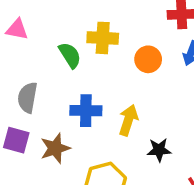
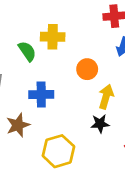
orange circle: (148, 59) -> (87, 69), moved
yellow arrow: (128, 120) -> (106, 97), moved

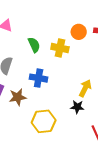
yellow cross: (53, 37) -> (60, 48), moved
orange circle: (87, 69) -> (79, 32), moved

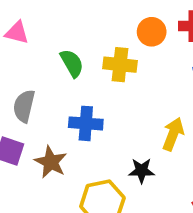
brown star: (18, 97) -> (51, 162), turned -30
black star: (77, 107) -> (142, 171), moved

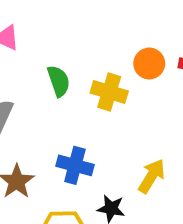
blue cross: (86, 123) -> (75, 165), moved

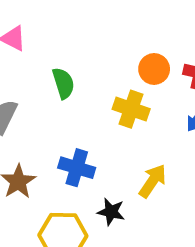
yellow cross: (109, 92) -> (131, 109), moved

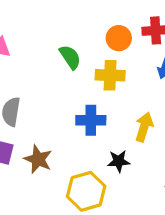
green semicircle: (63, 83) -> (70, 57), moved
blue cross: (77, 168) -> (91, 120), moved

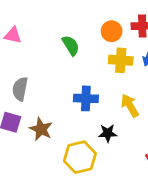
yellow cross: (110, 75) -> (121, 60), moved
yellow arrow: (144, 127) -> (130, 106), turned -50

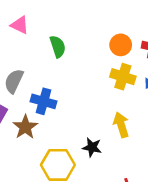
green semicircle: (71, 45) -> (58, 47), moved
blue cross: (86, 98) -> (44, 101), moved

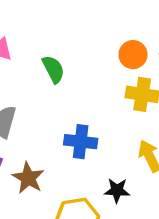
blue cross: (44, 101) -> (81, 142), moved

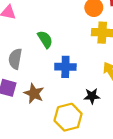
green semicircle: (53, 69) -> (45, 39), moved

